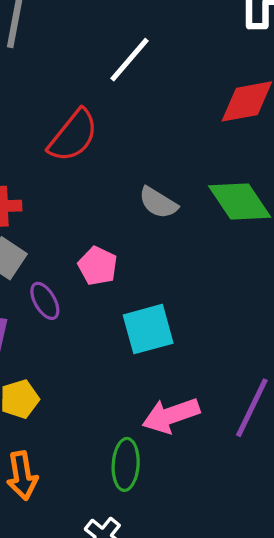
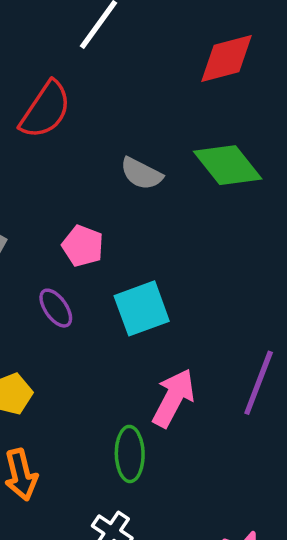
purple ellipse: (45, 301) -> (56, 308), moved
pink arrow: (171, 415) -> (173, 398), turned 142

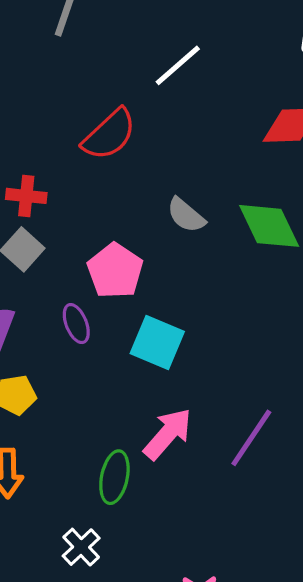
pink pentagon: (83, 246) -> (115, 271), size x1.4
cyan square: (142, 308) -> (157, 342), turned 30

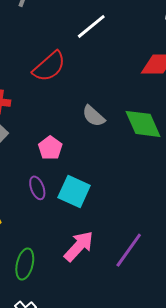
pink pentagon: (115, 271) -> (50, 148), size x0.7
purple ellipse: (76, 324) -> (37, 188), moved
green ellipse: (114, 477) -> (25, 264), moved

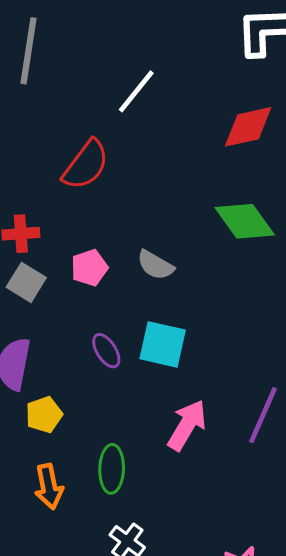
gray semicircle: (94, 116) -> (155, 265), moved
pink pentagon: (50, 148) -> (89, 268), moved, turned 30

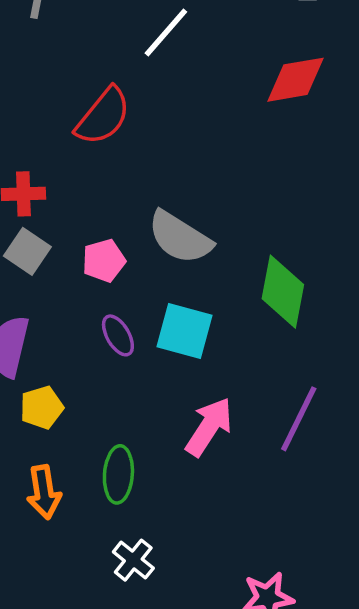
green diamond: (245, 221) -> (283, 292), moved, turned 44
gray semicircle: (155, 265) -> (180, 237), size x1.5
pink pentagon: (89, 268) -> (104, 261), moved

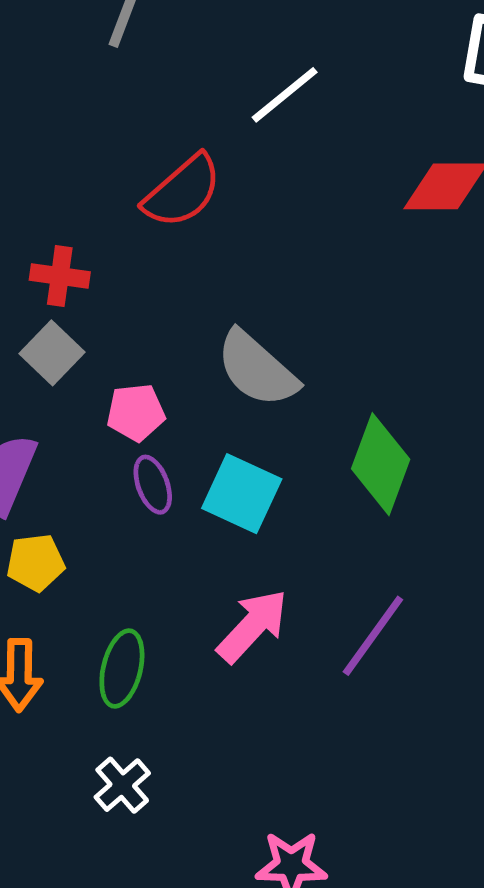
pink pentagon: (104, 261) -> (136, 412), moved

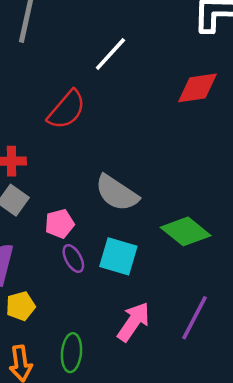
green diamond: (381, 464) -> (186, 231), turned -63

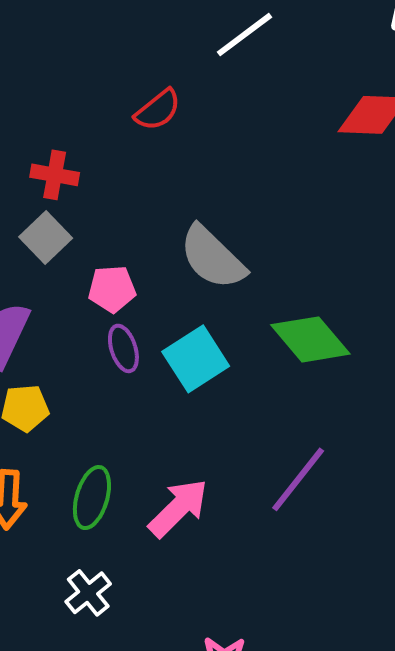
red semicircle: (67, 110) -> (158, 110), size x0.7
cyan square: (118, 256) -> (196, 359), turned 30
pink arrow: (134, 322) -> (178, 508), moved

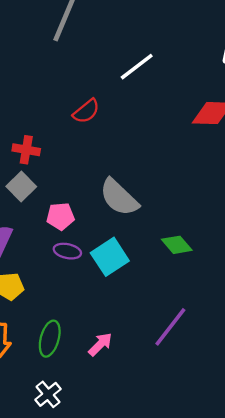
green diamond: (310, 339) -> (177, 245), size x0.7
purple ellipse: (123, 348) -> (67, 251), turned -60
pink arrow: (178, 508) -> (100, 344), size x0.7

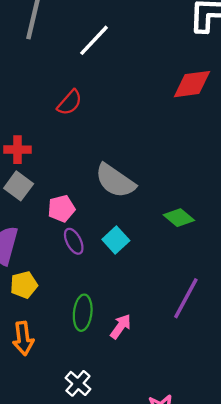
white line: (137, 67) -> (94, 40), moved
purple ellipse: (67, 251) -> (74, 241), turned 60
cyan square: (110, 257) -> (116, 240), size x0.7
green ellipse: (50, 339) -> (83, 313), moved

